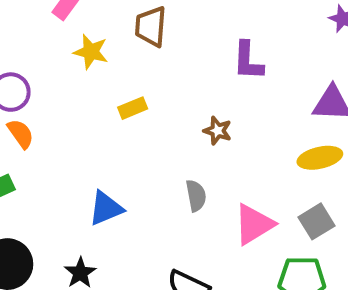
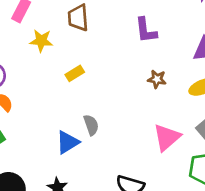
brown star: (218, 131) -> (157, 79), moved
gray semicircle: (196, 196) -> (91, 125), moved

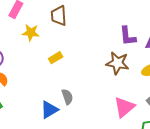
purple L-shape: (146, 30) -> (128, 36), moved
brown star: (157, 79) -> (117, 63), size x1.6

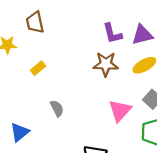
blue triangle: (49, 110) -> (20, 132), moved

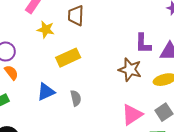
yellow rectangle: (38, 68) -> (68, 58), size x1.6
blue triangle: (20, 132) -> (46, 92), moved

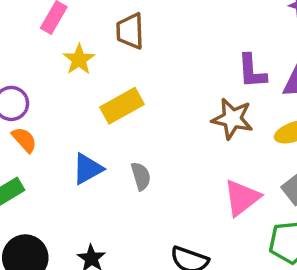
yellow star: (46, 30) -> (79, 59), turned 30

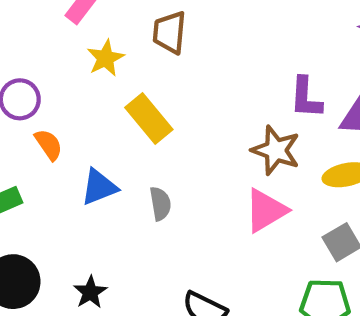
yellow rectangle: (122, 106) -> (149, 119), turned 72
orange semicircle: (24, 140) -> (49, 145), moved
pink triangle: (242, 198) -> (266, 210), moved

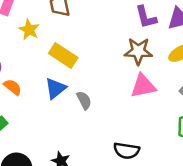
blue triangle: (99, 187) -> (56, 88), moved
pink triangle: (266, 210) -> (143, 86), turned 36

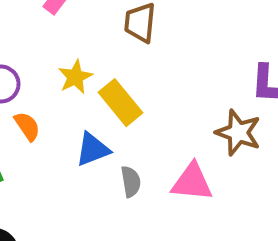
yellow star: (29, 30) -> (75, 77), moved
pink triangle: (143, 86) -> (192, 182), moved

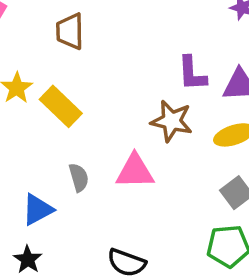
blue triangle: (93, 149) -> (37, 210), moved

